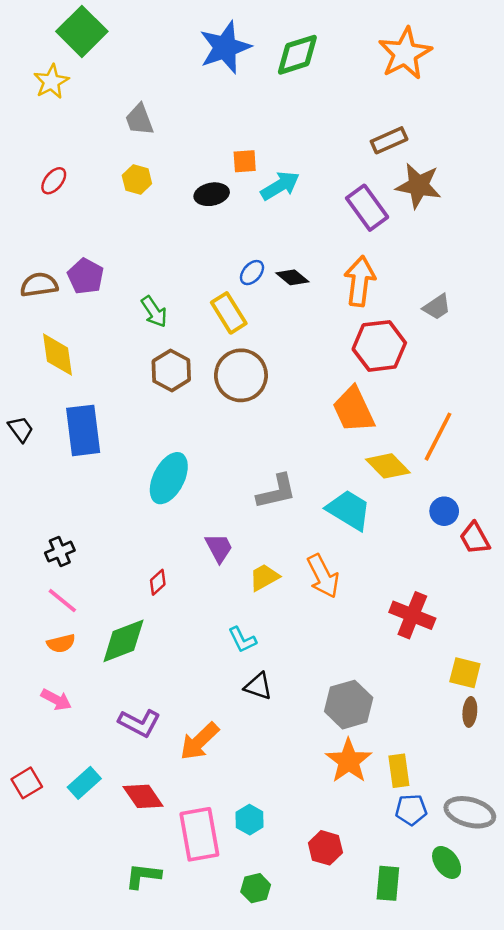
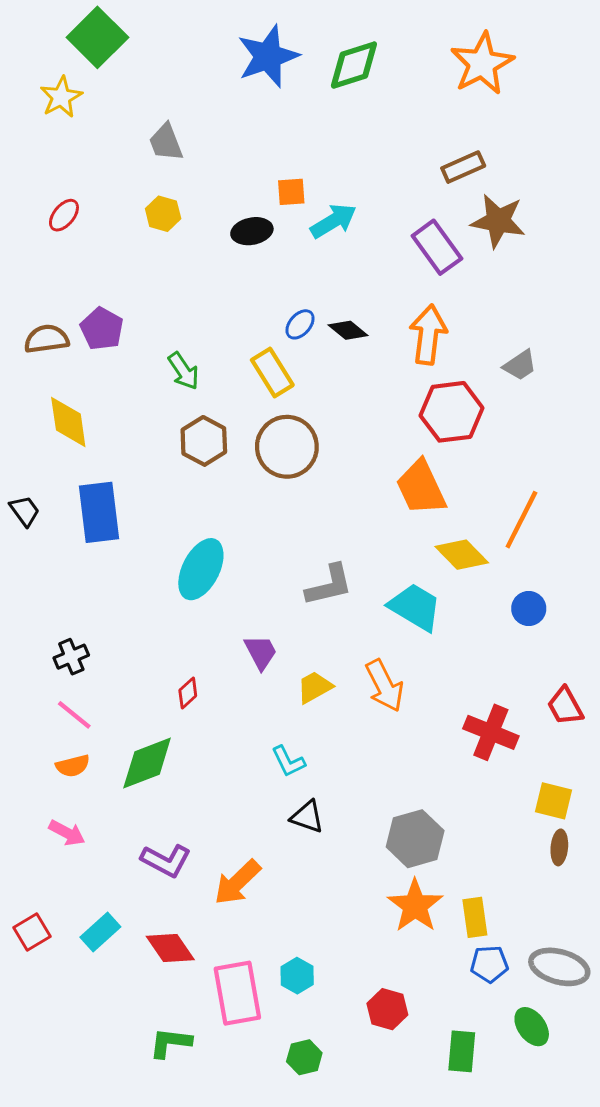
red trapezoid: (475, 538) -> (565, 706), moved

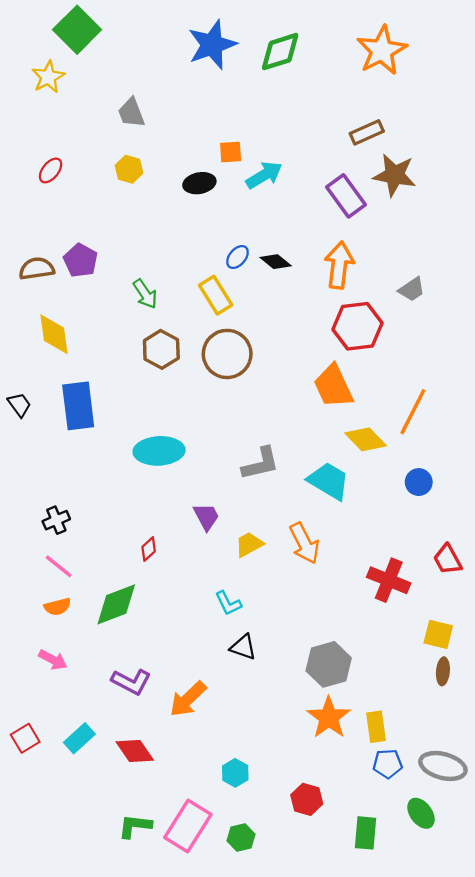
cyan ellipse: (201, 569) -> (159, 451), turned 60
pink rectangle: (237, 993) -> (188, 826), moved, turned 42

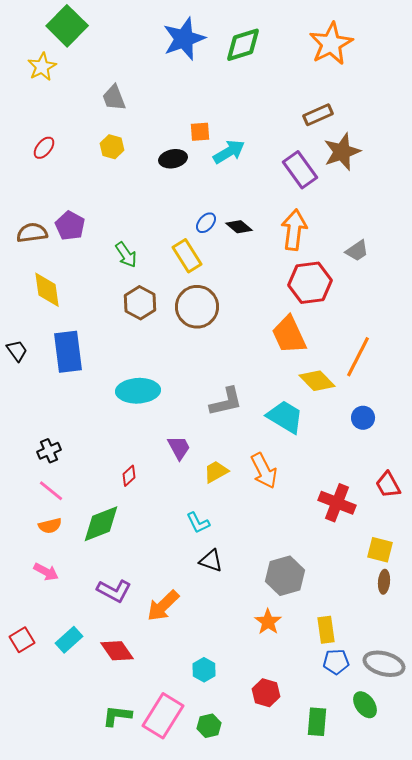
brown star: (394, 175) -> (342, 152), turned -30
orange star: (329, 718) -> (268, 622), moved, size x0.7

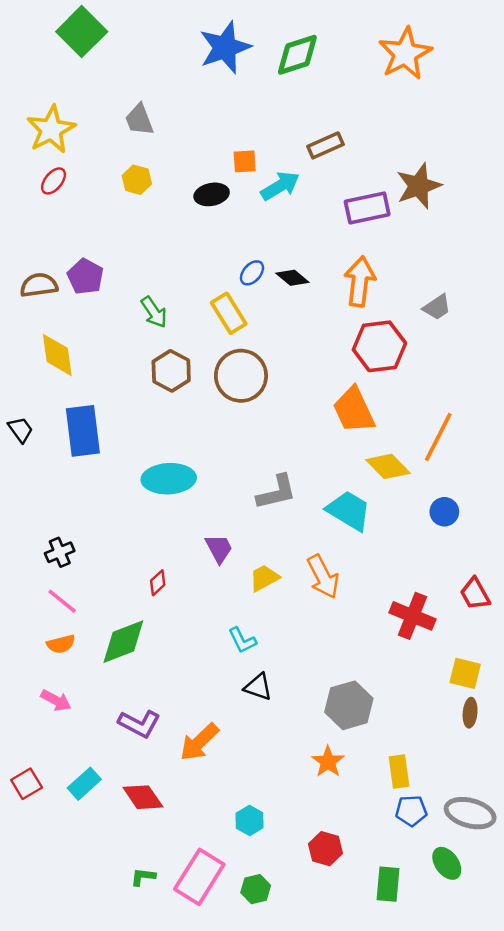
yellow star: (42, 67) -> (51, 130), moved, size x1.4
brown rectangle: (318, 115) -> (326, 145), moved
purple rectangle: (300, 170) -> (367, 208), turned -66
green L-shape: (117, 716) -> (143, 877), size x0.7

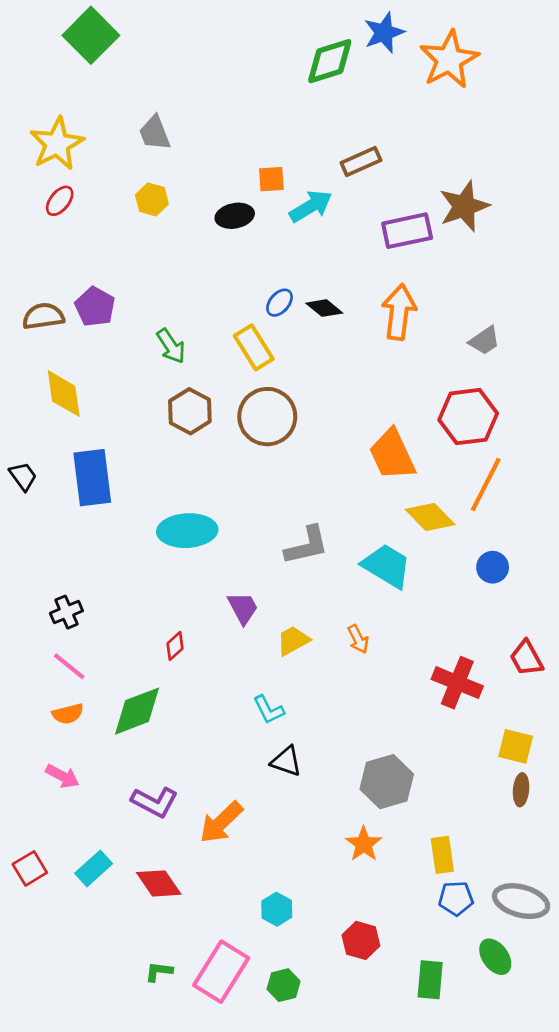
blue star: (225, 47) -> (384, 33), moved, size x0.7
red hexagon: (379, 346) -> (468, 417), moved
orange arrow: (323, 577) -> (358, 639), size x0.6

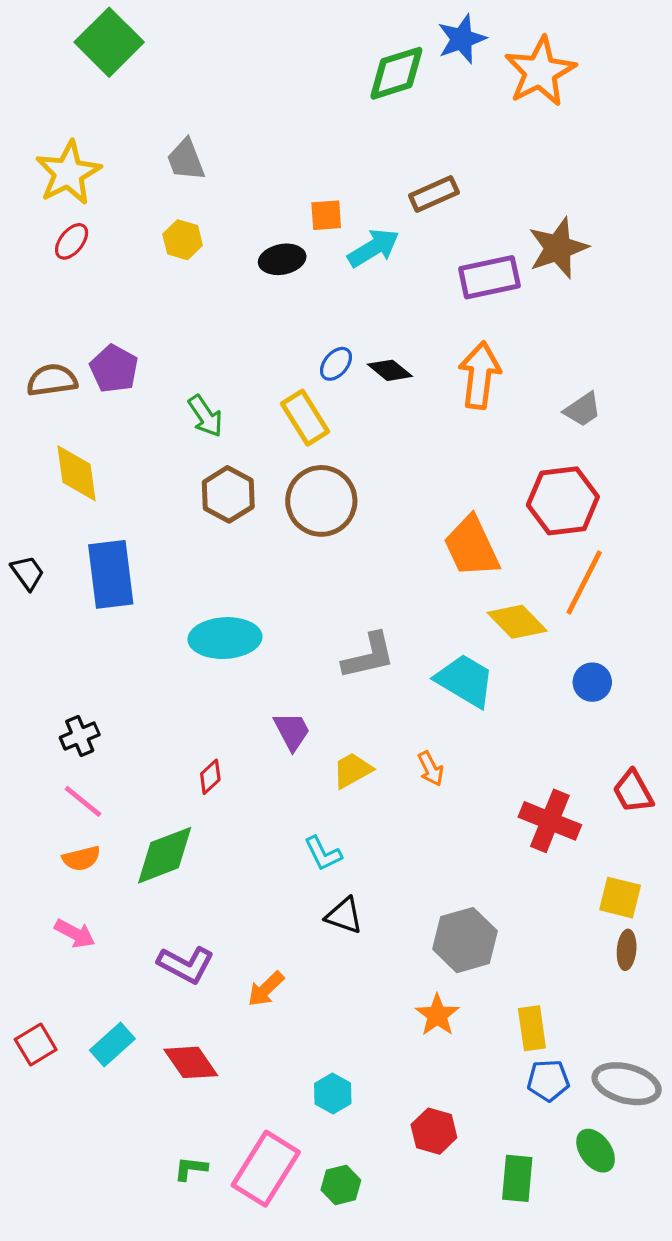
orange arrow: (221, 822) -> (266, 989), size x0.7

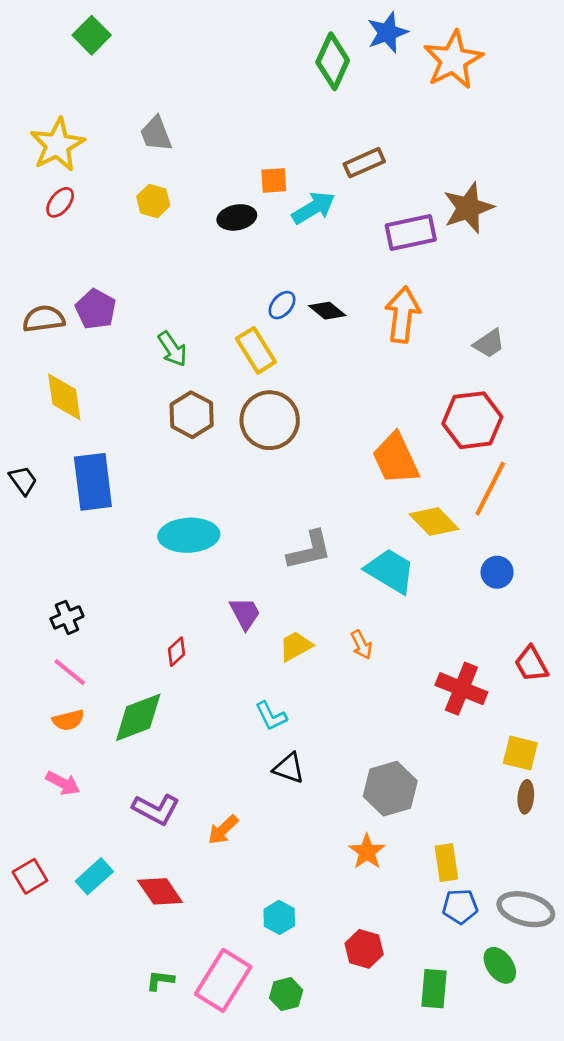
green square: (109, 42) -> (92, 35), size x0.7
green diamond: (396, 73) -> (333, 61), turned -48

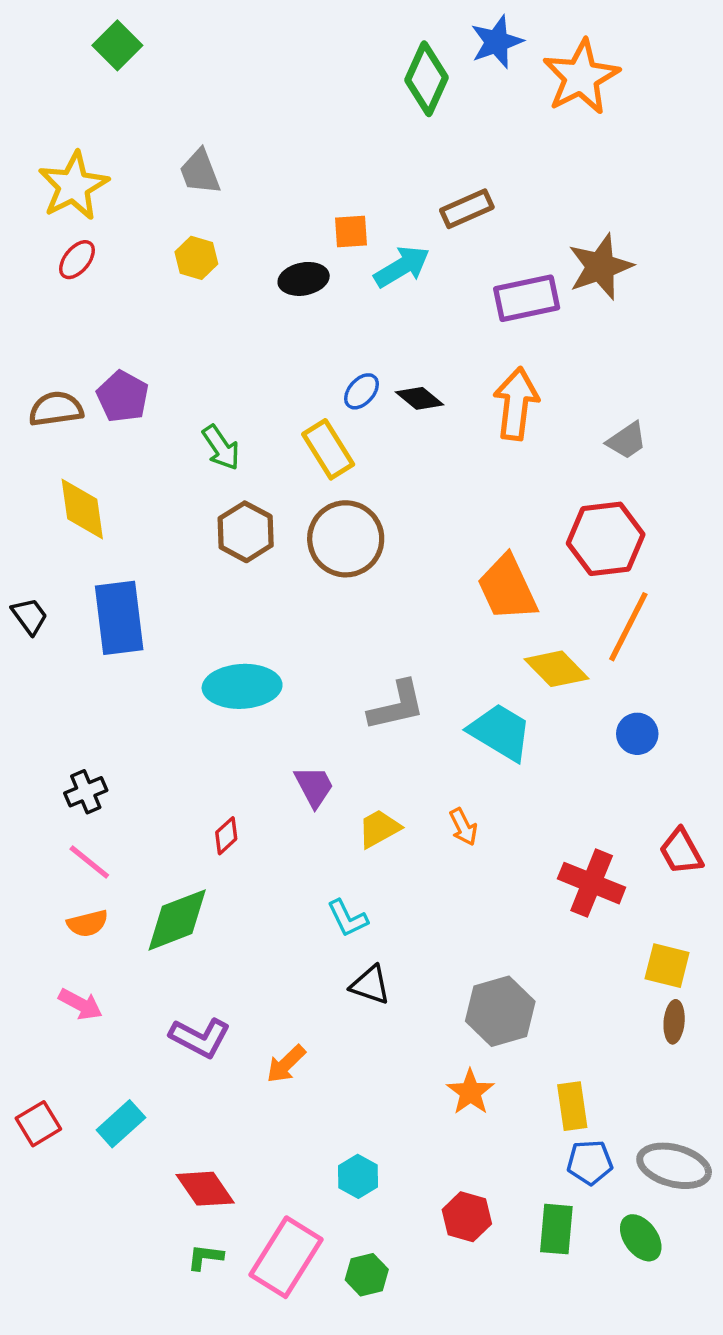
red diamond: (160, 891) -> (205, 1189), moved
green rectangle: (434, 989) -> (556, 1229), moved

